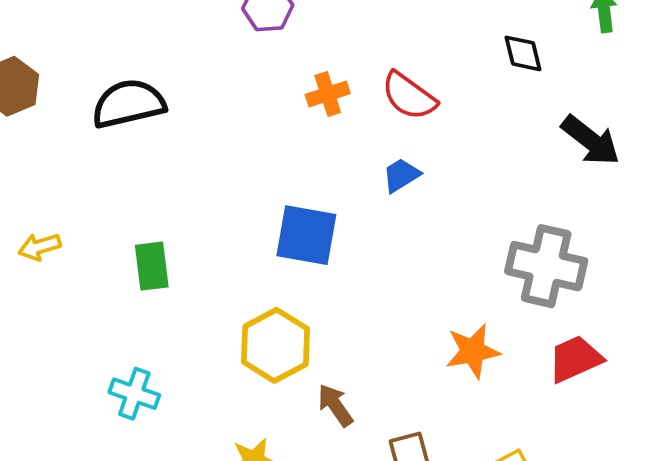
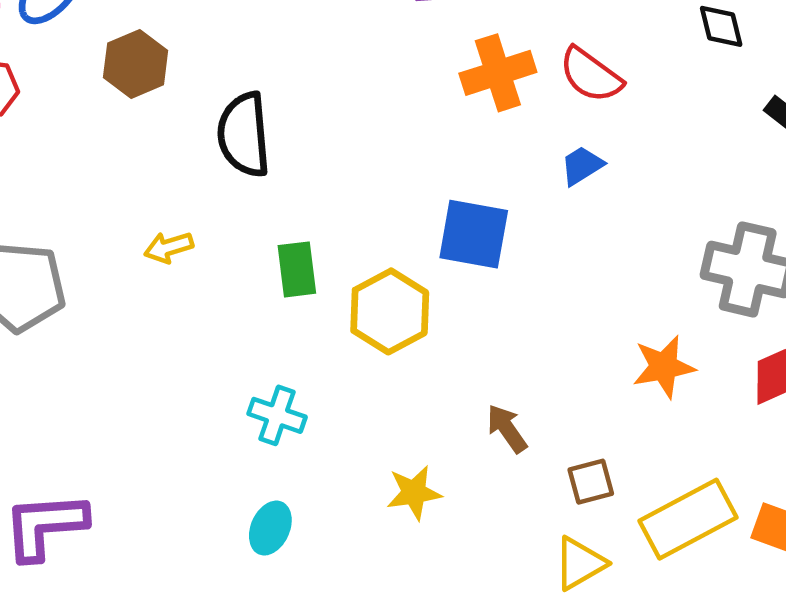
orange cross: (328, 94) -> (498, 73), size x1.5
black semicircle: (129, 104) -> (244, 135), moved, turned -82
yellow hexagon: (275, 345) -> (390, 311), moved

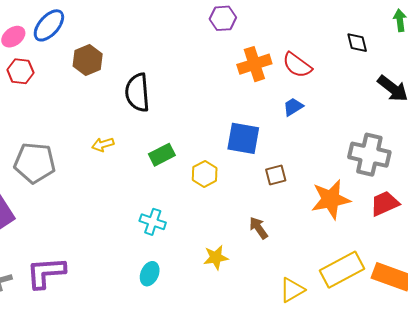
green rectangle: (297, 269) -> (162, 155), turned 70
yellow hexagon: (390, 311) -> (205, 174), size x0.7
orange star: (664, 367) -> (331, 199), size x1.4
brown square: (591, 482) -> (276, 175), moved

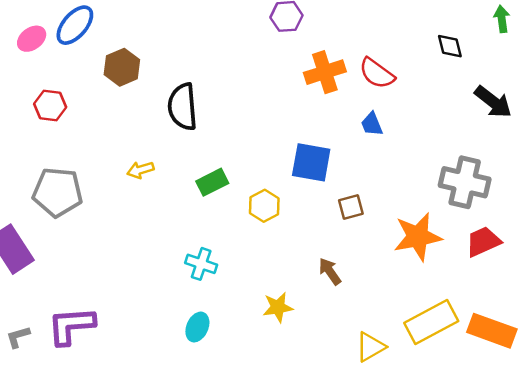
red hexagon: (20, 71) -> (50, 106), moved
blue trapezoid: (293, 107) -> (372, 124), turned -80

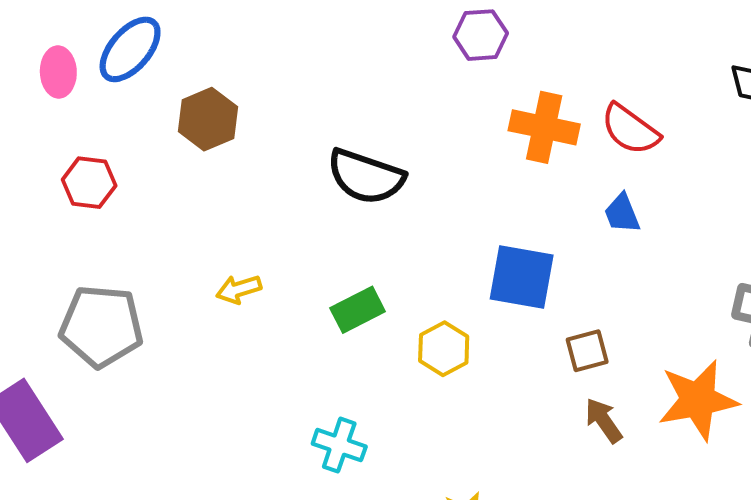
pink ellipse: (32, 39) -> (58, 72), turned -56
orange cross: (325, 72) -> (544, 127), turned 30
black semicircle: (183, 107) -> (366, 177), moved, turned -66
brown arrow: (330, 271) -> (604, 420), moved

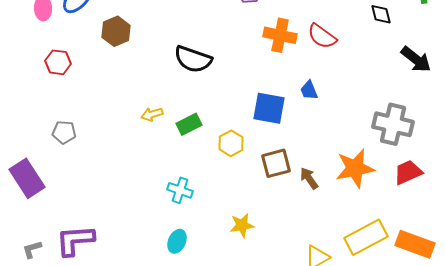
blue trapezoid: (622, 213) -> (309, 90), moved
yellow arrow: (239, 289) -> (152, 114), moved
gray pentagon: (101, 326) -> (64, 132), size x0.6
brown square: (587, 351) -> (276, 163), moved, size x1.4

